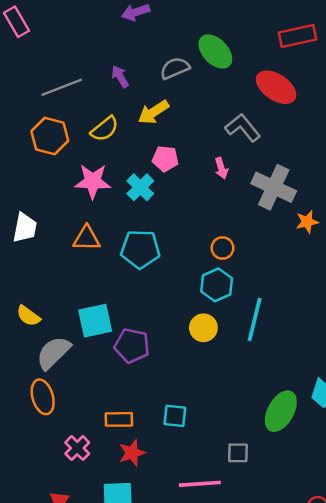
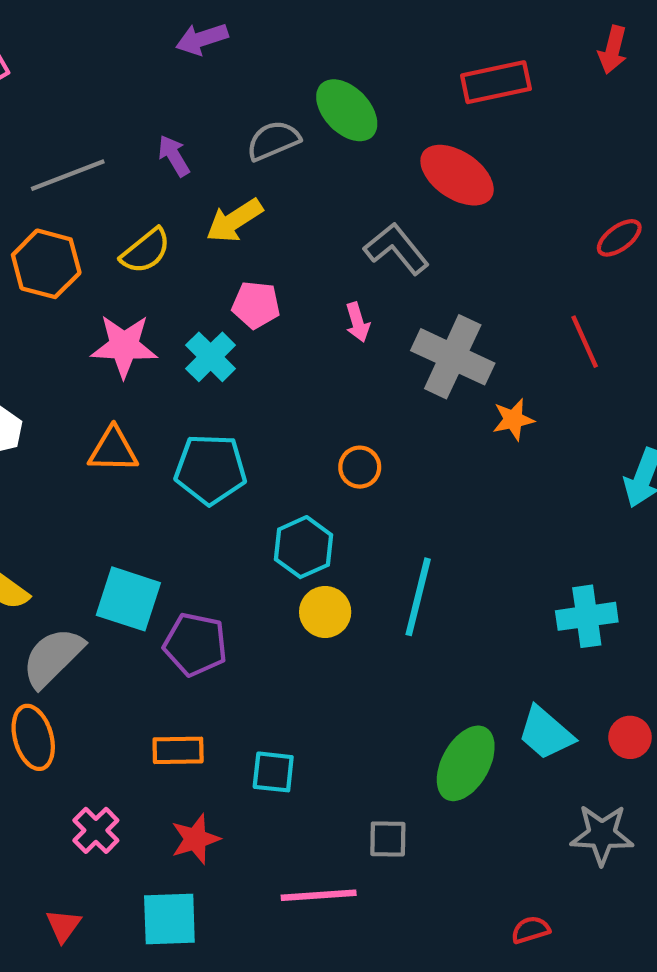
cyan hexagon: (217, 285) -> (304, 547), moved
cyan square: (95, 321) -> (128, 599), turned 30
orange rectangle: (119, 419) -> (178, 750), moved

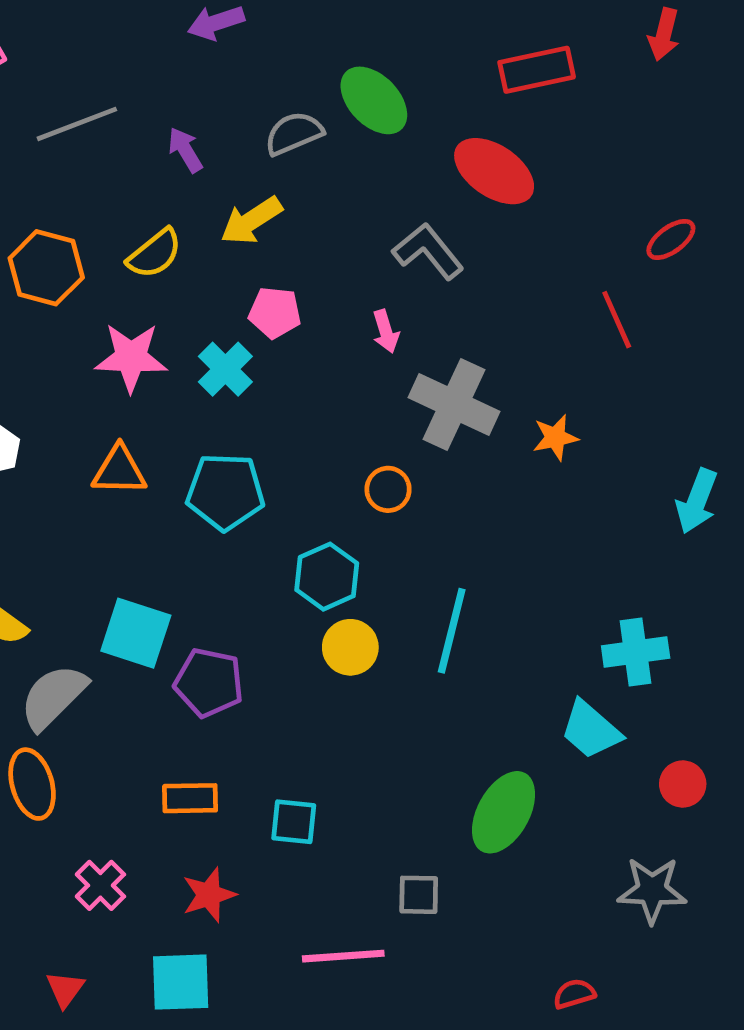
gray line: (68, 175) -> (77, 124), moved
red line: (585, 342) -> (617, 320), moved
gray cross: (453, 357) -> (454, 404), moved
cyan trapezoid: (546, 733) -> (591, 730), moved

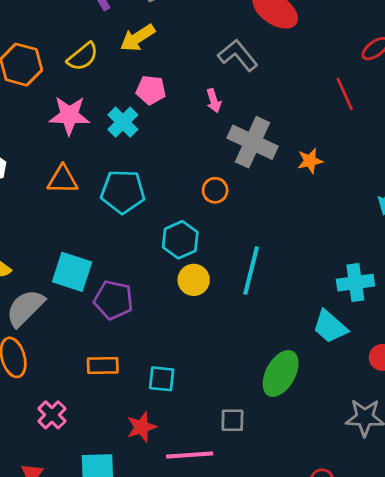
red star: (209, 895) -> (142, 427), moved

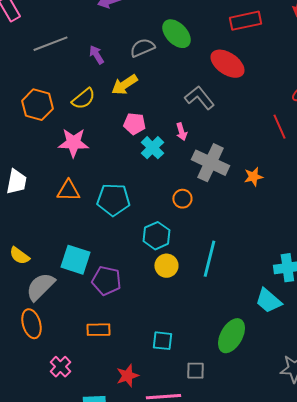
cyan cross: (123, 122) -> (152, 148), moved
cyan square: (162, 379) -> (162, 341), moved

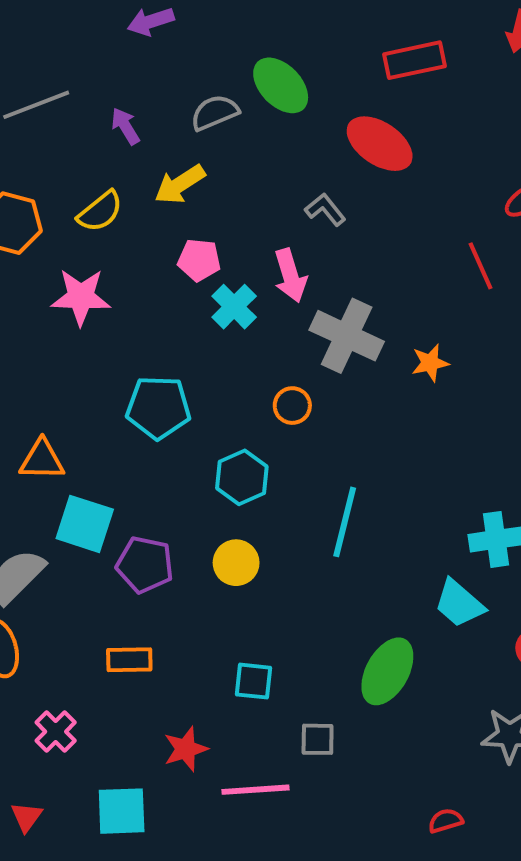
gray L-shape: (199, 98) -> (325, 210), size x0.7
pink arrow: (181, 132) -> (290, 276), size x1.5
orange triangle: (68, 191) -> (42, 460), moved
yellow circle: (166, 266) -> (236, 563), moved

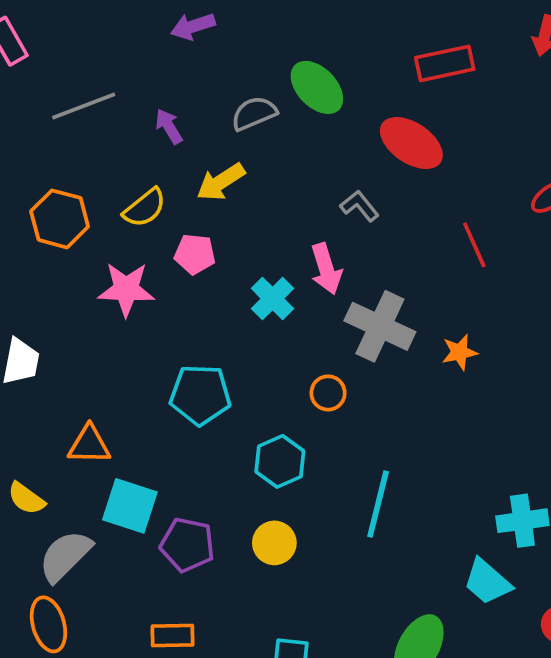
pink pentagon: (199, 260) -> (195, 254), moved
red line: (481, 266) -> (474, 245), moved

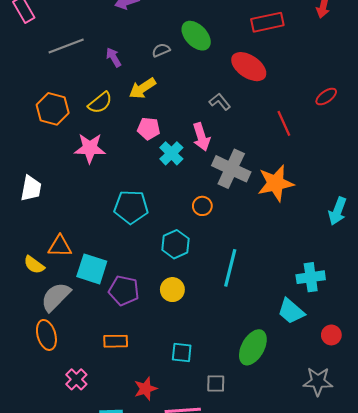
gray semicircle: (254, 113) -> (161, 50), size x0.7
pink pentagon: (195, 254) -> (149, 129), moved
orange star: (460, 352) -> (276, 183), size x1.8
orange triangle: (89, 445) -> (60, 246), moved

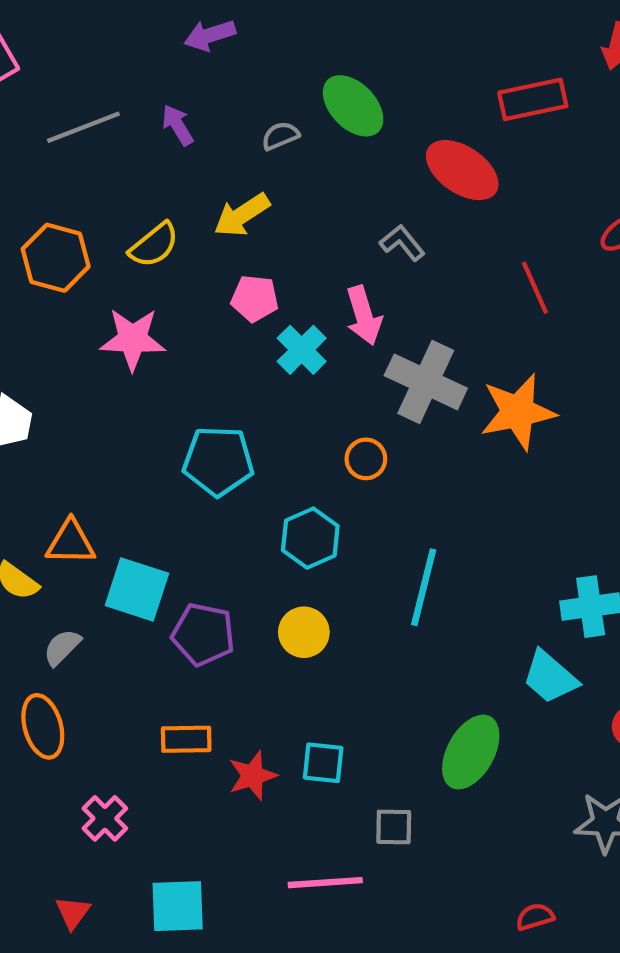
red rectangle: (267, 22) -> (533, 99), moved
purple arrow: (114, 57) -> (178, 125), moved
gray semicircle: (56, 297) -> (62, 647), size x0.6
red star: (146, 389) -> (253, 776), moved

